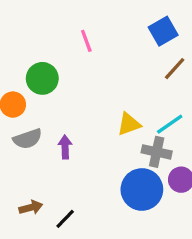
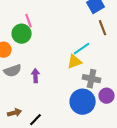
pink line: (86, 41) -> (29, 21), moved
brown line: (175, 69) -> (103, 28), turned -63
cyan line: (170, 124) -> (82, 49), moved

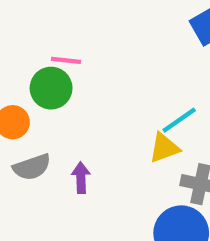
pink line: (29, 21) -> (66, 60), turned -64

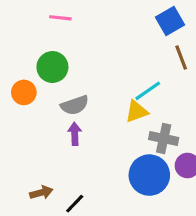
pink line: (66, 60) -> (60, 18), moved
gray semicircle: (32, 167) -> (75, 105), moved

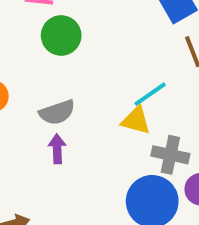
green circle: (52, 67) -> (61, 35), moved
yellow triangle: (137, 111) -> (136, 120), turned 35

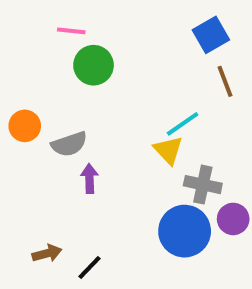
gray semicircle: (57, 112) -> (69, 144), moved
yellow triangle: (136, 120) -> (168, 150), turned 32

